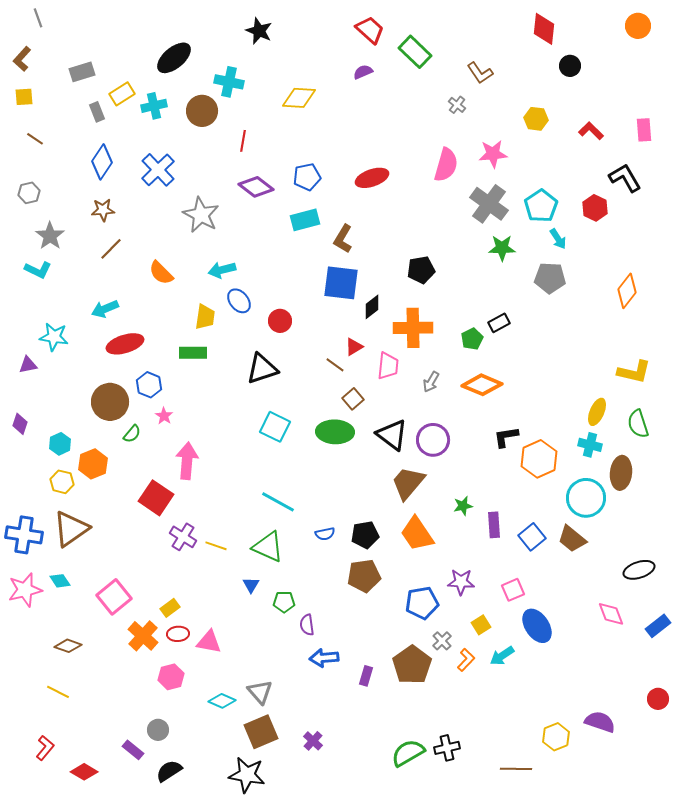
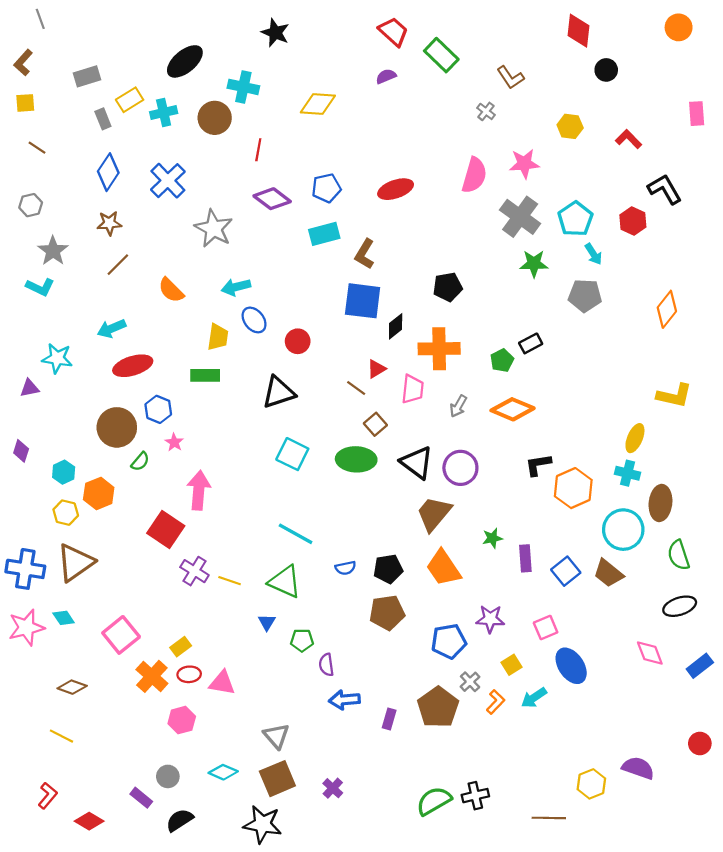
pink rectangle: (644, 130) -> (697, 114), moved
green semicircle: (638, 424) -> (679, 555), moved
cyan diamond: (222, 701) -> (223, 772), moved

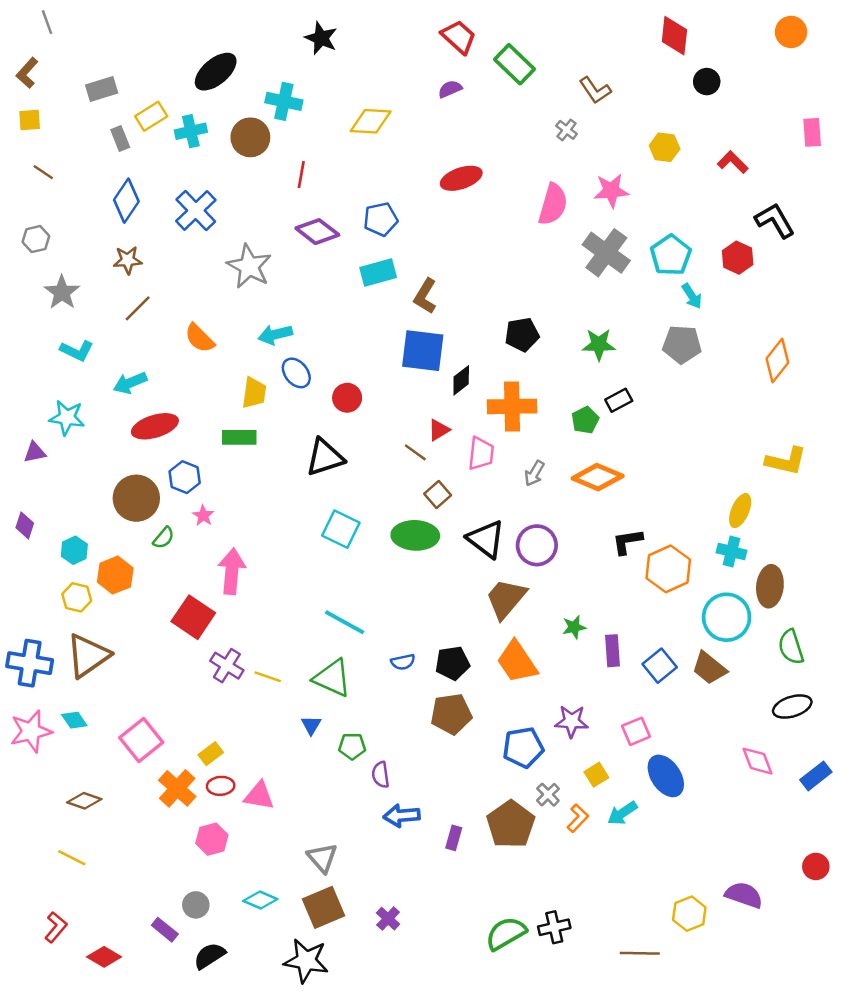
red ellipse: (396, 189) -> (461, 178), moved
green star: (534, 264) -> (599, 344), moved
cyan L-shape: (40, 287) -> (77, 351), moved

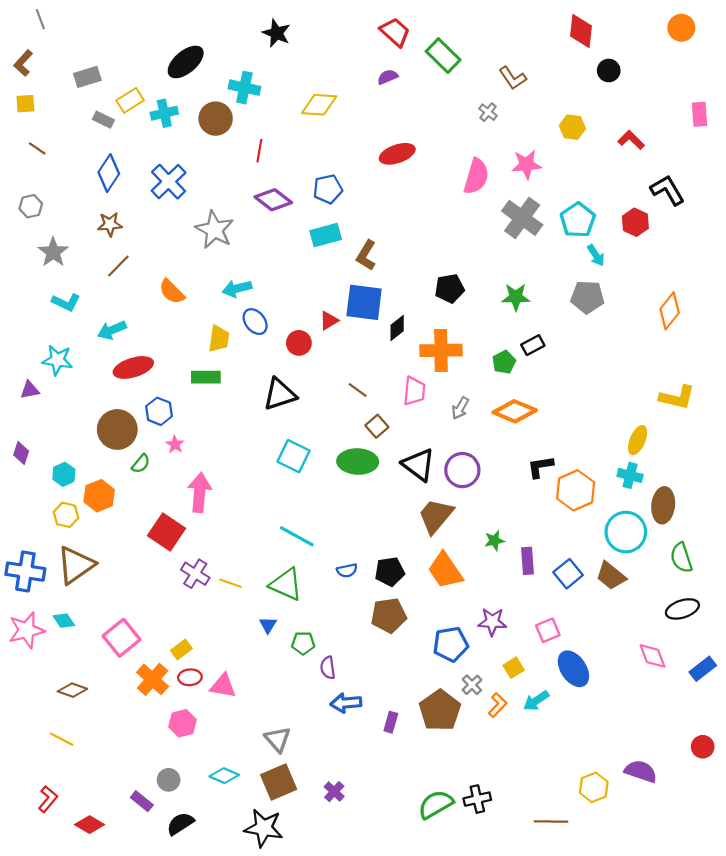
gray rectangle: (120, 139) -> (103, 120), turned -42
red triangle: (439, 430) -> (329, 320), moved

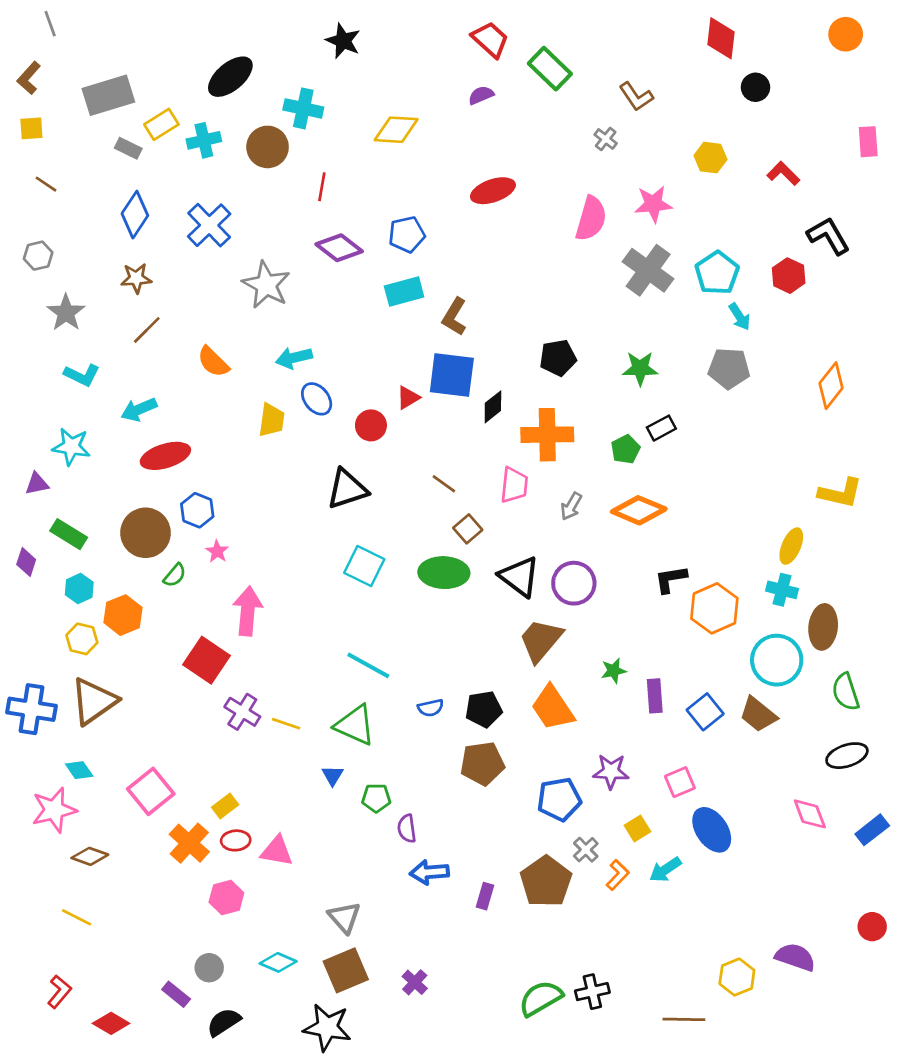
gray rectangle: (87, 77) -> (108, 95), size x1.5
green rectangle: (206, 377) -> (69, 534), moved, turned 32
pink star: (26, 630) -> (54, 810), moved

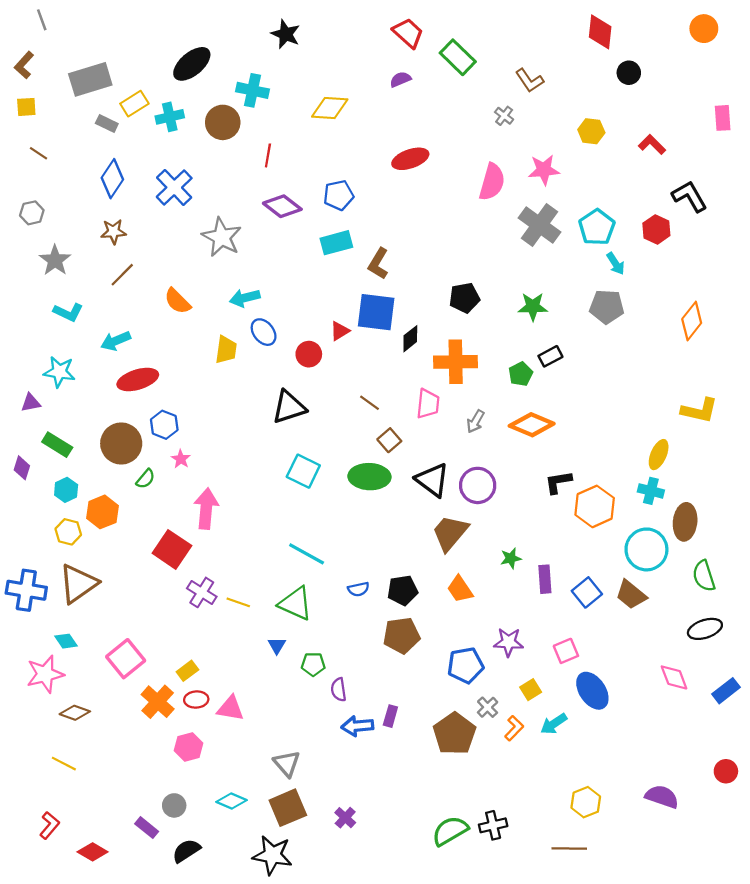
orange trapezoid: (553, 708) -> (460, 589), size x0.7
purple rectangle: (485, 896) -> (390, 716), moved
yellow hexagon: (737, 977) -> (586, 802), moved

